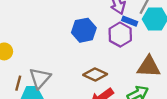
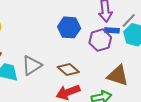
blue rectangle: (130, 21) -> (112, 30), turned -32
gray triangle: (40, 78) -> (32, 65), moved

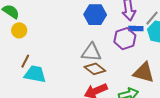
blue hexagon: (69, 27) -> (95, 15), moved
gray triangle: (32, 65) -> (91, 52), moved, turned 40

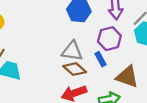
blue rectangle: (136, 29) -> (100, 59), moved, turned 56

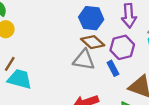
brown diamond: (75, 69) -> (93, 42), moved

